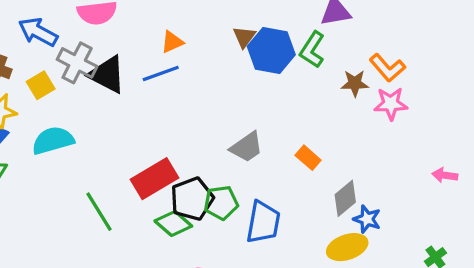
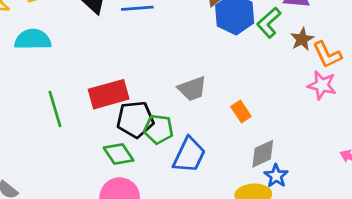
brown star: (355, 83) -> (302, 39), moved, turned 30
green diamond: (173, 224) -> (119, 154), moved

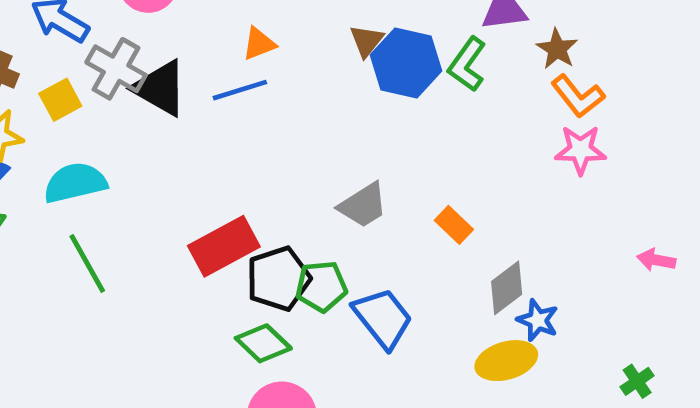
brown star: (302, 39) -> (557, 49), moved
green line: (55, 109) -> (87, 264), moved
blue trapezoid: (189, 155) -> (383, 318), turned -51

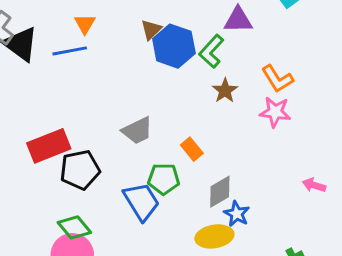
orange triangle: (259, 44) -> (85, 24), turned -45
brown star: (557, 49) -> (225, 91), moved
green pentagon: (321, 286) -> (164, 179), moved
green diamond: (263, 343) -> (74, 227), moved

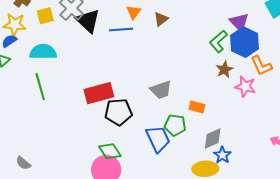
purple triangle: (238, 20) -> (239, 22), turned 40
brown triangle: (151, 30) -> (161, 19), moved
blue hexagon: (174, 46) -> (245, 42), moved
pink star: (275, 112) -> (245, 87), moved
orange rectangle: (192, 149) -> (197, 107), turned -42

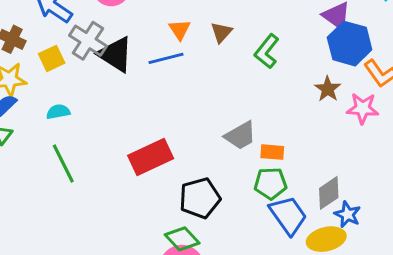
green L-shape: (218, 41) -> (267, 51), moved
cyan semicircle: (43, 52) -> (58, 112), size x0.6
orange rectangle: (197, 107) -> (272, 152), moved
black pentagon: (118, 112) -> (200, 198), moved
blue trapezoid: (158, 139) -> (288, 215), moved

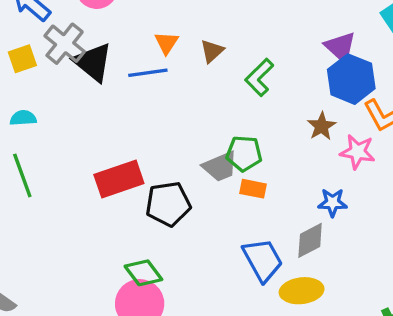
green pentagon: (271, 183) -> (244, 154), moved
black pentagon: (200, 198) -> (168, 204), moved
blue star: (348, 214) -> (333, 203), moved, turned -30

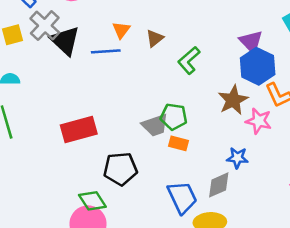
brown star: (322, 126) -> (233, 100), size x1.4
black pentagon: (168, 204) -> (120, 169), moved

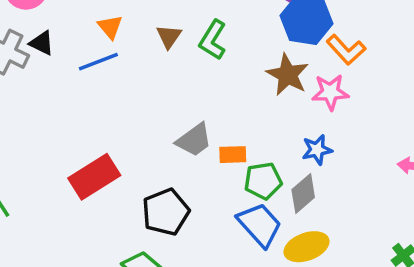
brown triangle: (155, 38) -> (169, 37), moved
black triangle: (65, 41) -> (42, 43), moved, size x0.6
green pentagon: (174, 117) -> (263, 181), moved

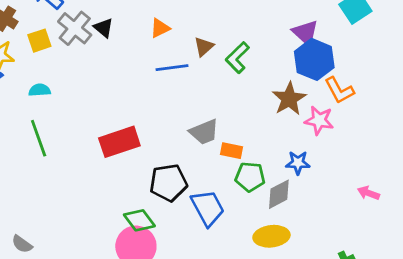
orange triangle: (110, 27) -> (160, 28), turned 30
blue line: (98, 62) -> (172, 68), moved
blue trapezoid: (260, 225) -> (208, 208), moved

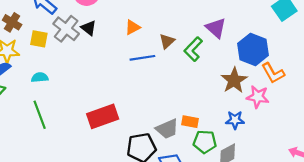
purple triangle: (305, 33) -> (216, 28), moved
yellow square: (39, 41) -> (39, 39), turned 30
gray trapezoid: (204, 132) -> (167, 129), moved
blue star: (298, 163) -> (235, 120), moved

